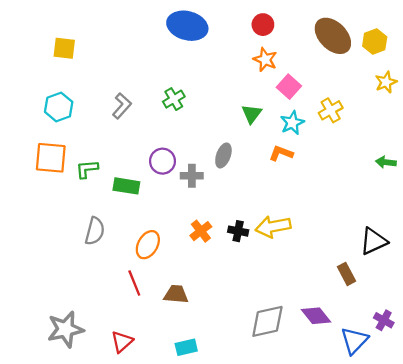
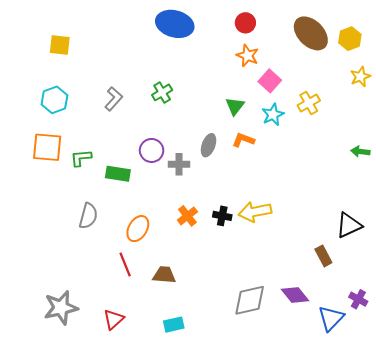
orange L-shape: (281, 153) -> (243, 140), moved

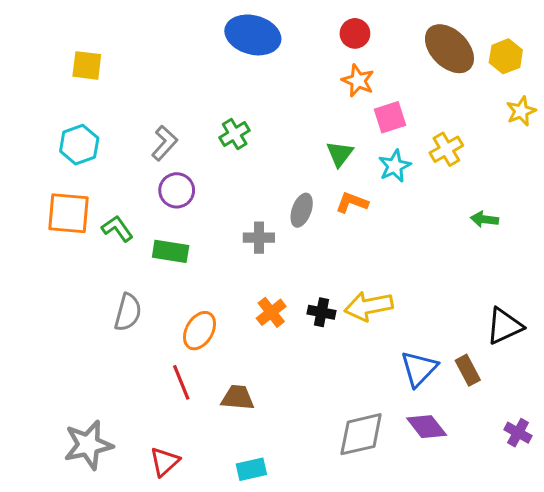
pink square: (270, 81) -> (390, 117), turned 30
purple circle: (152, 150) -> (177, 190), moved
green arrow: (360, 152) -> (484, 219), moved
green L-shape: (81, 158) -> (117, 228), turned 60
blue triangle: (331, 318) -> (419, 369), moved

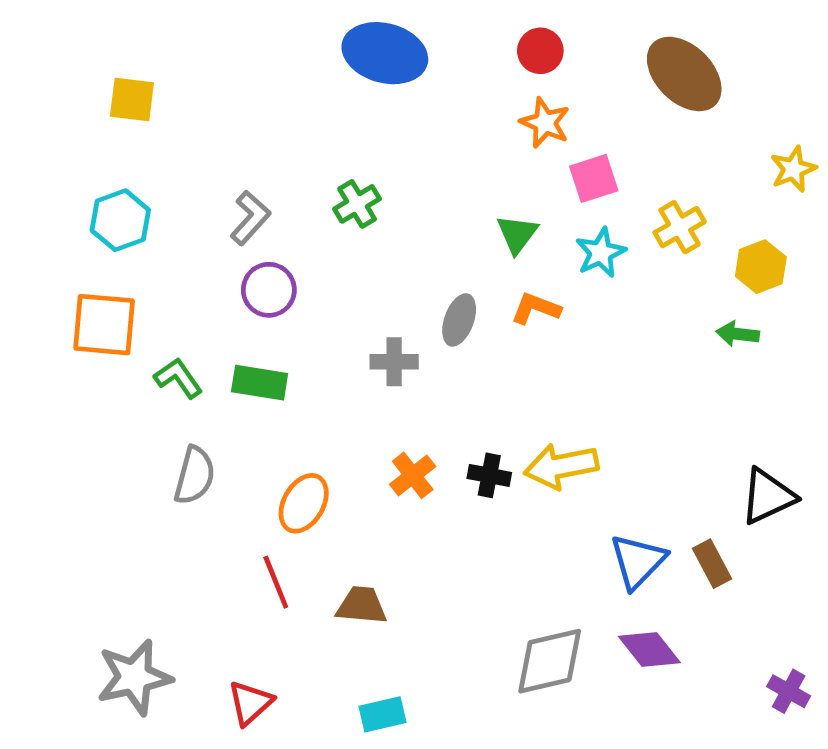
yellow hexagon: (506, 56) -> (761, 267), moved
green L-shape: (117, 228) -> (178, 378), moved
purple cross: (518, 433) -> (789, 691), moved

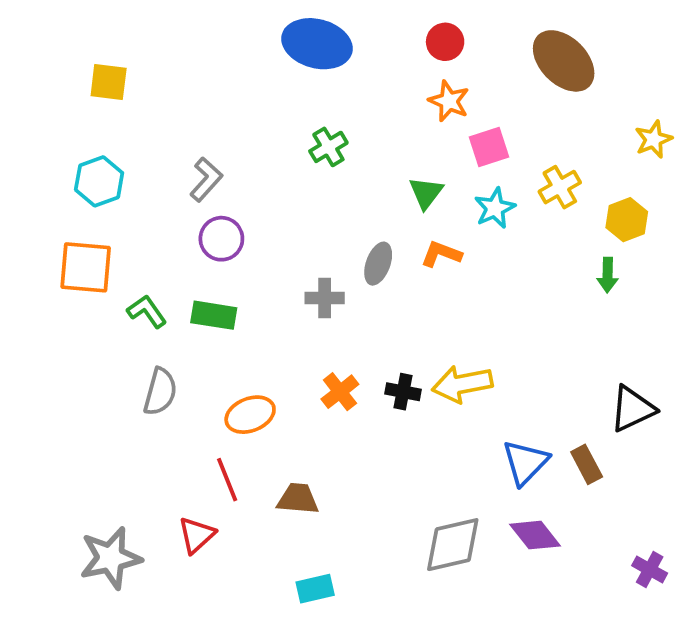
green cross: (357, 204) -> (328, 147), moved
green arrow: (738, 334) -> (608, 275), turned -96
orange ellipse: (304, 503) -> (250, 415), turned 39
red triangle: (250, 703) -> (197, 535), moved

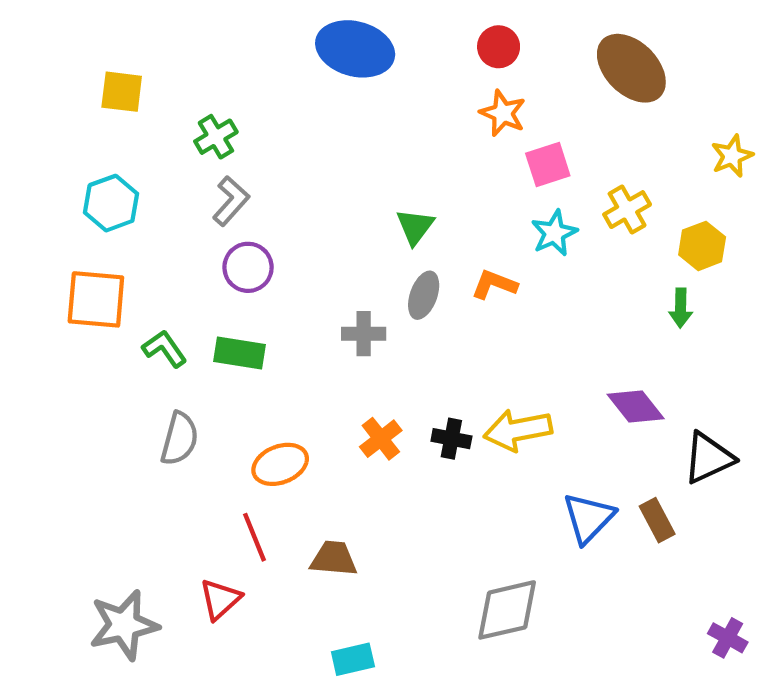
green cross: (328, 147) -> (216, 137), moved
green triangle: (426, 193) -> (415, 227), moved
purple diamond: (535, 535) -> (636, 407), moved

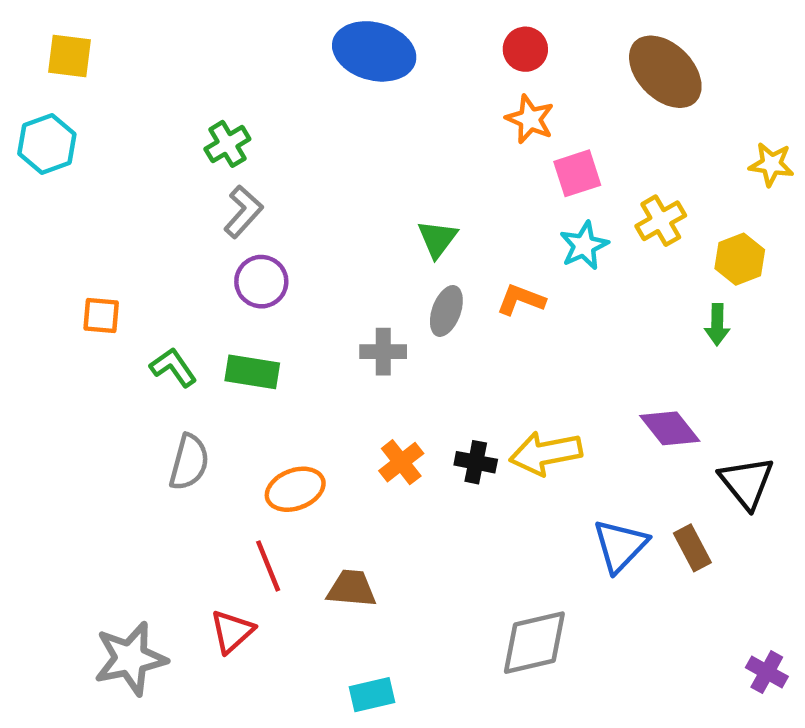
yellow square: (122, 92) -> (69, 56), moved
yellow star: (732, 156) -> (771, 164), turned 30
cyan hexagon: (111, 203) -> (47, 144), moved
orange square: (96, 299) -> (101, 315), size x0.6
black triangle: (708, 458) -> (747, 482), turned -44

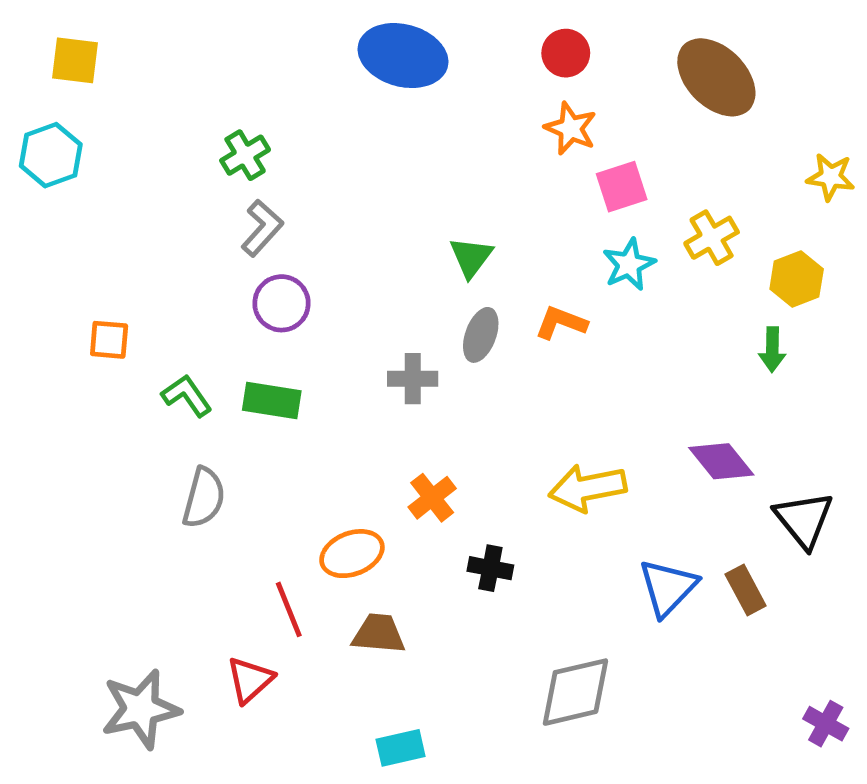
black cross: (476, 462) -> (490, 568), moved
orange ellipse: (295, 489) -> (352, 554), moved

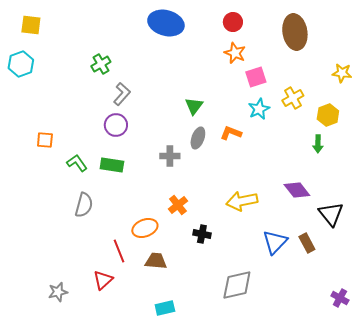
brown ellipse: (716, 77) -> (295, 32), turned 36
gray L-shape: (262, 228) -> (122, 94), moved
gray star: (141, 709) -> (58, 292), size x0.6

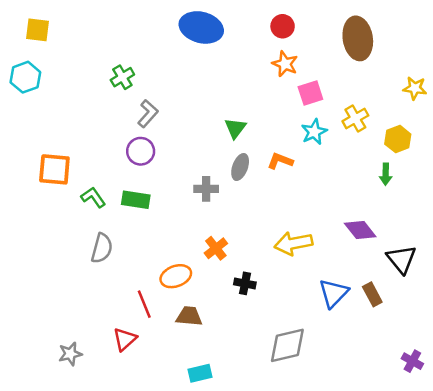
orange square: (45, 140) -> (54, 169), size x1.6

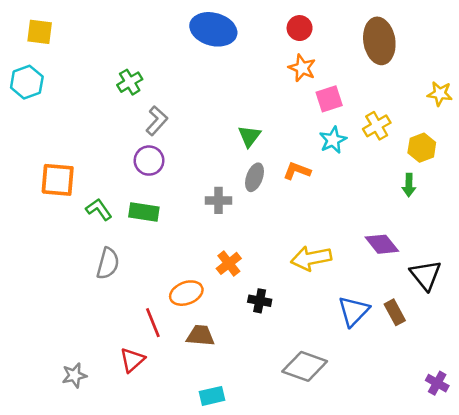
gray diamond: (287, 345) -> (305, 366), turned 33

